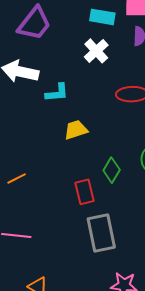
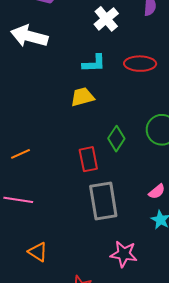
cyan L-shape: (57, 93) -> (94, 63), moved
orange line: (17, 179) -> (21, 154), moved

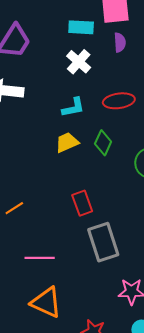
green diamond: (116, 139) -> (103, 143), moved
pink line: (18, 200) -> (40, 258), moved
orange triangle: (38, 252) -> (46, 302), size x1.6

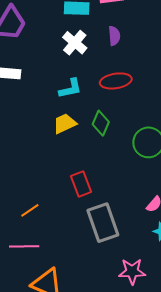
purple semicircle: (120, 42) -> (114, 36), moved
orange line: (14, 208) -> (30, 210), moved
pink line: (40, 258) -> (24, 246), moved

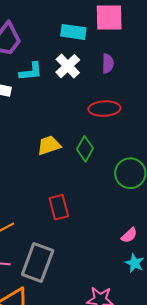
cyan L-shape: (70, 89) -> (31, 72), moved
gray rectangle: (103, 223) -> (38, 263), moved, turned 33

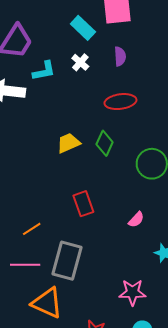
cyan rectangle: (73, 32) -> (83, 28), turned 40
white cross: (68, 66) -> (80, 62), size x0.7
pink semicircle: (129, 235) -> (136, 220), moved

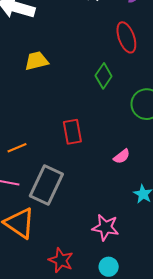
red ellipse: (120, 102) -> (126, 37), turned 68
yellow trapezoid: (68, 143) -> (36, 61), moved

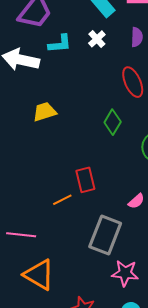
orange line: (17, 148) -> (62, 200), moved
gray rectangle: (46, 185) -> (105, 235), moved

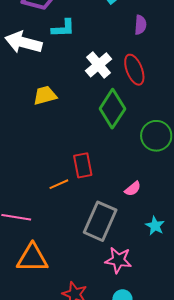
white cross: (97, 39) -> (98, 65), moved, size x1.5
green diamond: (113, 122) -> (112, 109), size x1.5
orange triangle: (39, 275) -> (32, 258), turned -32

